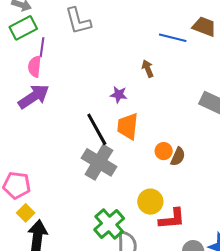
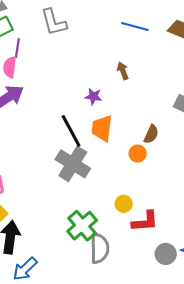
blue line: (173, 38) -> (135, 27), moved
brown semicircle: (178, 157) -> (151, 134), moved
yellow circle: (150, 202) -> (124, 204), size x0.7

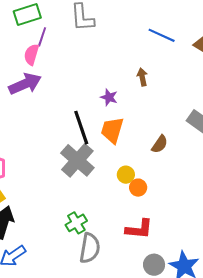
orange circle: (138, 154) -> (138, 188), moved
yellow circle: (124, 204) -> (126, 175), moved
green cross: (82, 226) -> (76, 223), size x0.7

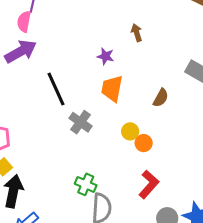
black line: (81, 128) -> (56, 89), moved
gray cross: (77, 160) -> (80, 122), size x0.7
green cross: (76, 223) -> (86, 184), turned -30
red L-shape: (139, 229) -> (149, 184), turned -48

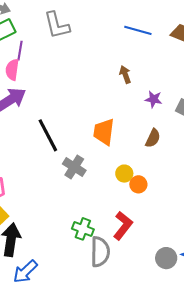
purple star: (106, 56) -> (154, 99), moved
red L-shape: (149, 184) -> (123, 226), moved

